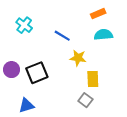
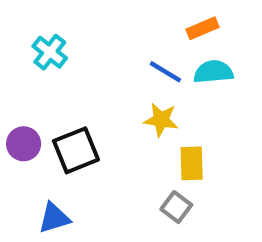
blue line: (62, 36) -> (165, 72), moved

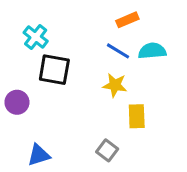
orange rectangle: (203, 28) -> (127, 20), moved
black square: (76, 150) -> (54, 70), moved, turned 32
gray square: (176, 207) -> (107, 150), moved

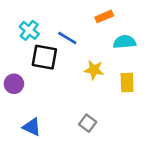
blue line: (118, 51) -> (67, 38), moved
yellow rectangle: (137, 116) -> (127, 83), moved
blue triangle: (39, 155) -> (32, 127), turned 42

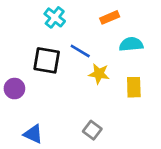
cyan cross: (29, 30) -> (55, 17), moved
blue line: (67, 38) -> (80, 51), moved

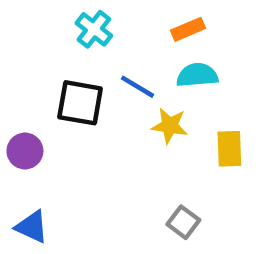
cyan semicircle: (131, 44) -> (197, 75), moved
gray square: (92, 130) -> (183, 222), moved
blue triangle: (33, 134) -> (32, 227), moved

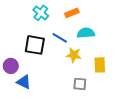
orange rectangle: (188, 29) -> (72, 13), moved
gray square: (183, 222) -> (80, 84), moved, turned -32
blue triangle: (32, 227) -> (24, 82), moved

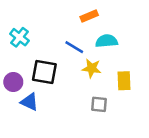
cyan cross: (41, 13) -> (20, 37), moved
black square: (35, 45) -> (44, 72), moved

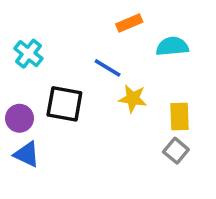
cyan semicircle: (107, 41) -> (172, 46), moved
blue triangle: (29, 102) -> (27, 154), moved
gray square: (99, 104) -> (176, 151), moved, turned 35

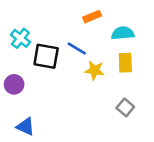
black square: (64, 104) -> (46, 56), moved
yellow rectangle: (180, 116) -> (125, 63), moved
blue triangle: (27, 154) -> (26, 127), moved

